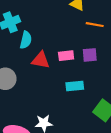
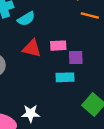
cyan semicircle: (26, 40) -> (26, 19), moved, turned 42
purple square: (90, 55) -> (76, 58), moved

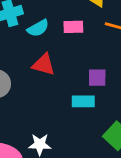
pink rectangle: (58, 46) -> (73, 27), moved

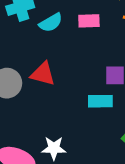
red triangle: (44, 65) -> (43, 74), moved

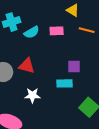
white star: (54, 148) -> (32, 95), moved

